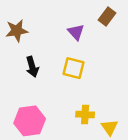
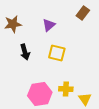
purple triangle: (76, 32) -> (49, 25), moved, turned 32
pink hexagon: (30, 121) -> (40, 94), moved

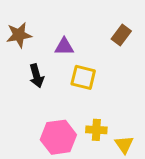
brown rectangle: (83, 13) -> (121, 35), moved
purple triangle: (49, 25) -> (64, 47), moved, turned 40

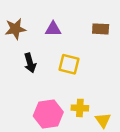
brown rectangle: (121, 35) -> (101, 29), turned 56
purple triangle: (64, 47) -> (53, 29), moved

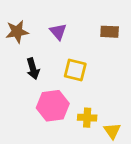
purple triangle: (53, 29) -> (58, 32), turned 49
pink hexagon: (48, 114) -> (53, 106), moved

